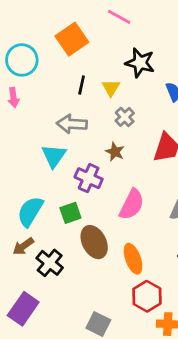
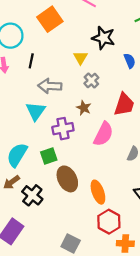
black line: (82, 85) -> (31, 61), moved
purple cross: (89, 178) -> (63, 129), turned -35
pink semicircle: (132, 205) -> (103, 134), moved

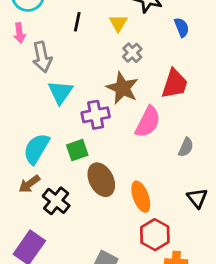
black line: (31, 61) -> (77, 22), moved
gray arrow: (50, 86) -> (42, 57), moved, turned -105
brown star: (84, 108) -> (122, 88), size x1.6

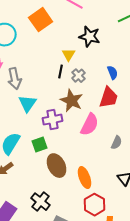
black line: (77, 22) -> (61, 72), moved
blue semicircle: (182, 27) -> (113, 73), moved
black cross: (56, 201) -> (41, 202), moved

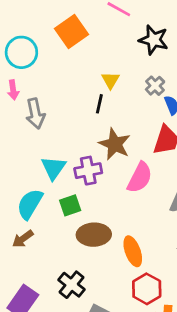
black star: (90, 37) -> (154, 40), moved
gray cross: (79, 76) -> (155, 86), moved
cyan triangle: (28, 104) -> (53, 168), moved
brown ellipse: (57, 166) -> (94, 235), turned -65

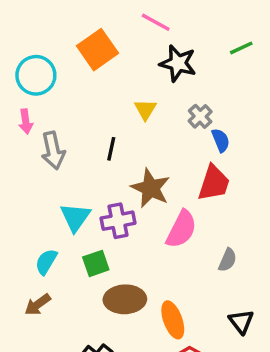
black star: (154, 40) -> (178, 63), moved
black line: (99, 104) -> (111, 149), moved
cyan semicircle: (30, 204) -> (46, 262), size x0.7

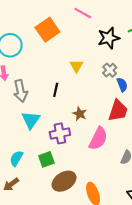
black star: (178, 63) -> (109, 38), moved, turned -30
brown star: (151, 188) -> (80, 114), size x0.6
cyan triangle: (75, 217) -> (31, 120), moved
brown ellipse: (125, 299) -> (64, 181), turned -30

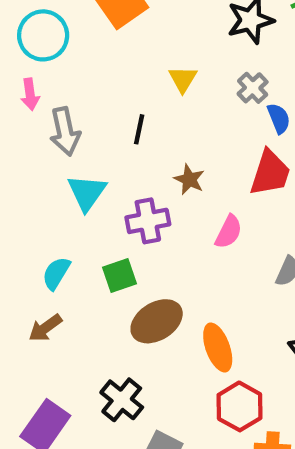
pink semicircle: (98, 139) -> (229, 232), size x0.7

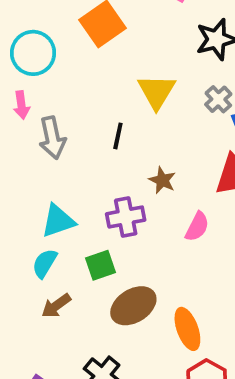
yellow triangle: (183, 79) -> (157, 92), size x1.5
cyan triangle: (87, 193) -> (58, 221), moved, turned 36
brown arrow: (45, 328) -> (56, 306), moved

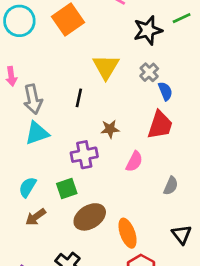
cyan circle: (33, 53) -> (19, 21), moved
brown star: (162, 180) -> (110, 129), turned -30
cyan triangle: (58, 221) -> (37, 133), moved

